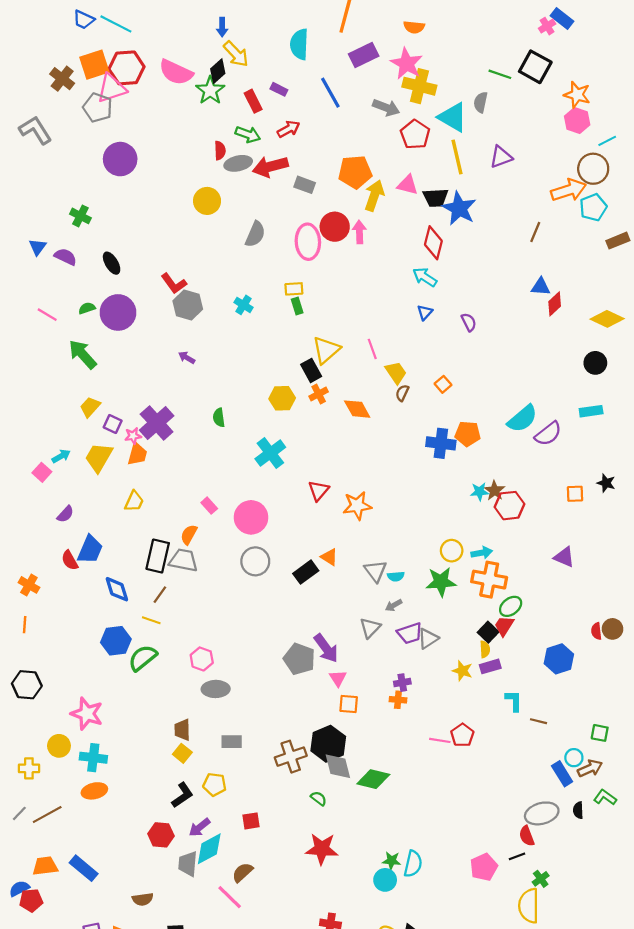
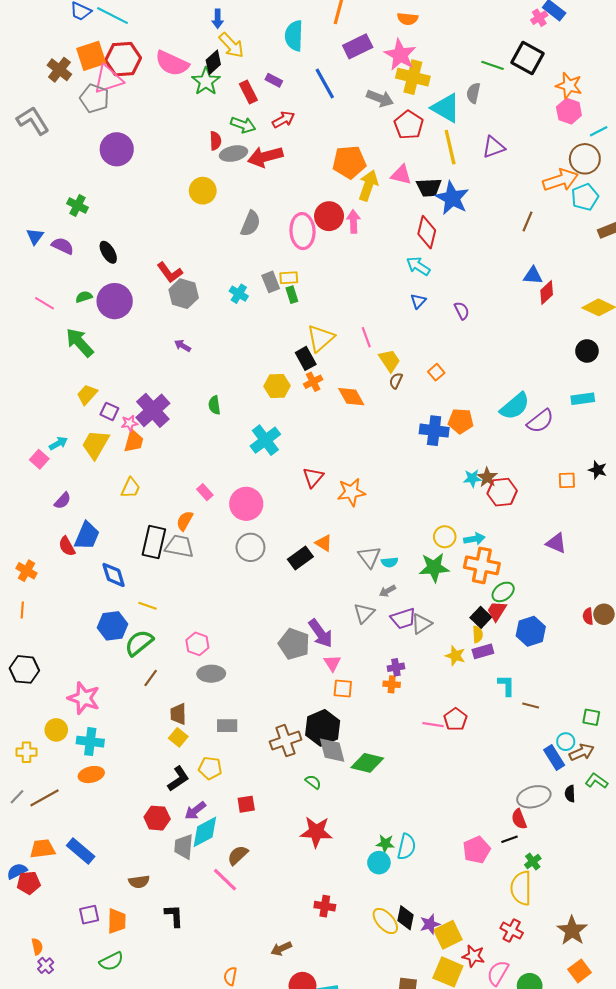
gray rectangle: (305, 185) -> (271, 282), moved, turned 48
brown line: (160, 595) -> (151, 678), moved
blue hexagon: (559, 659) -> (531, 631), moved

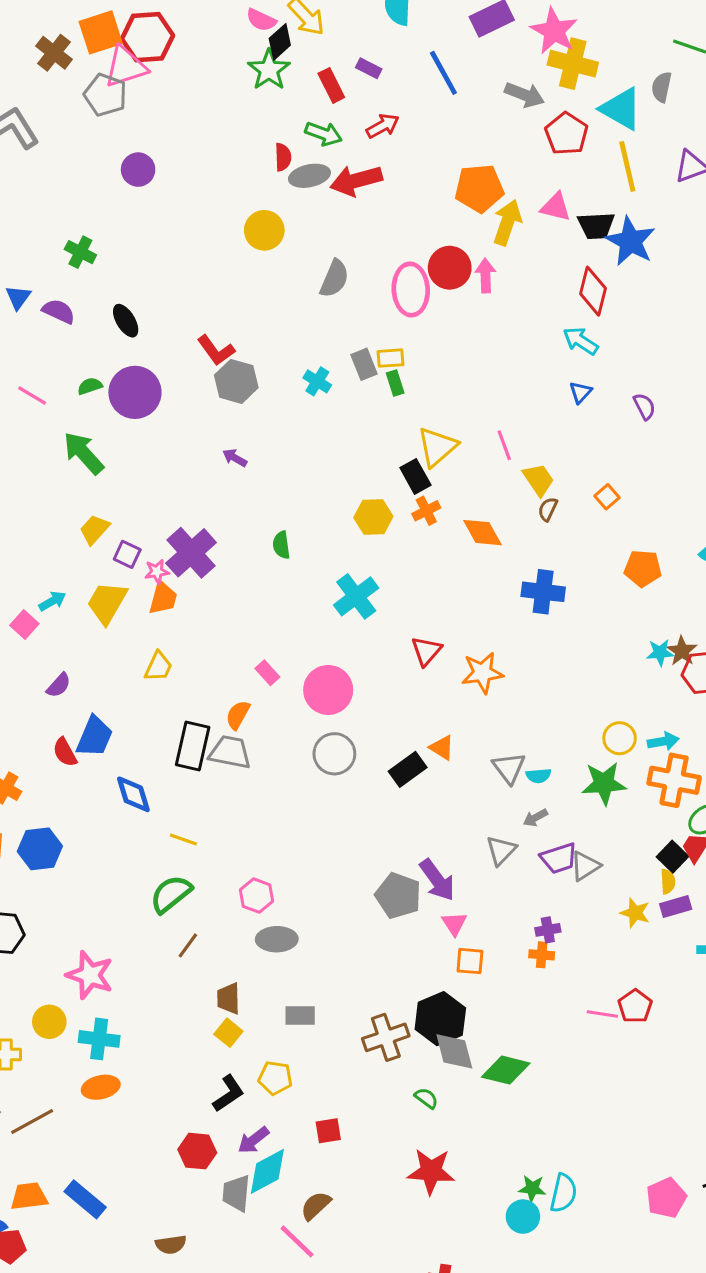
pink semicircle: (172, 63) -> (261, 20), moved, size x0.6
purple circle: (117, 149) -> (138, 170), size x0.7
blue cross: (434, 431) -> (543, 592), moved
blue hexagon: (112, 626) -> (40, 849), moved

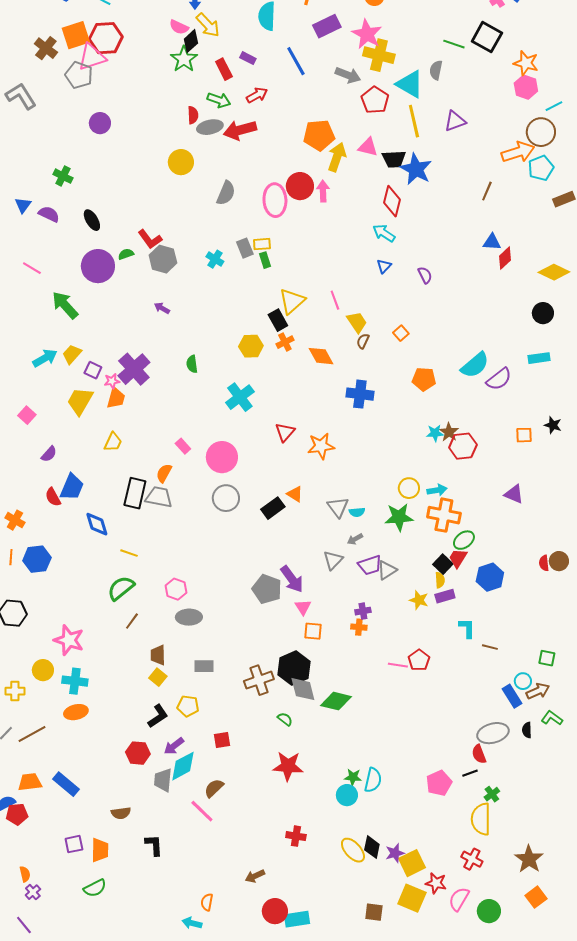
green semicircle: (90, 386) -> (126, 254), moved
cyan arrow: (52, 601) -> (45, 358), moved, size x1.4

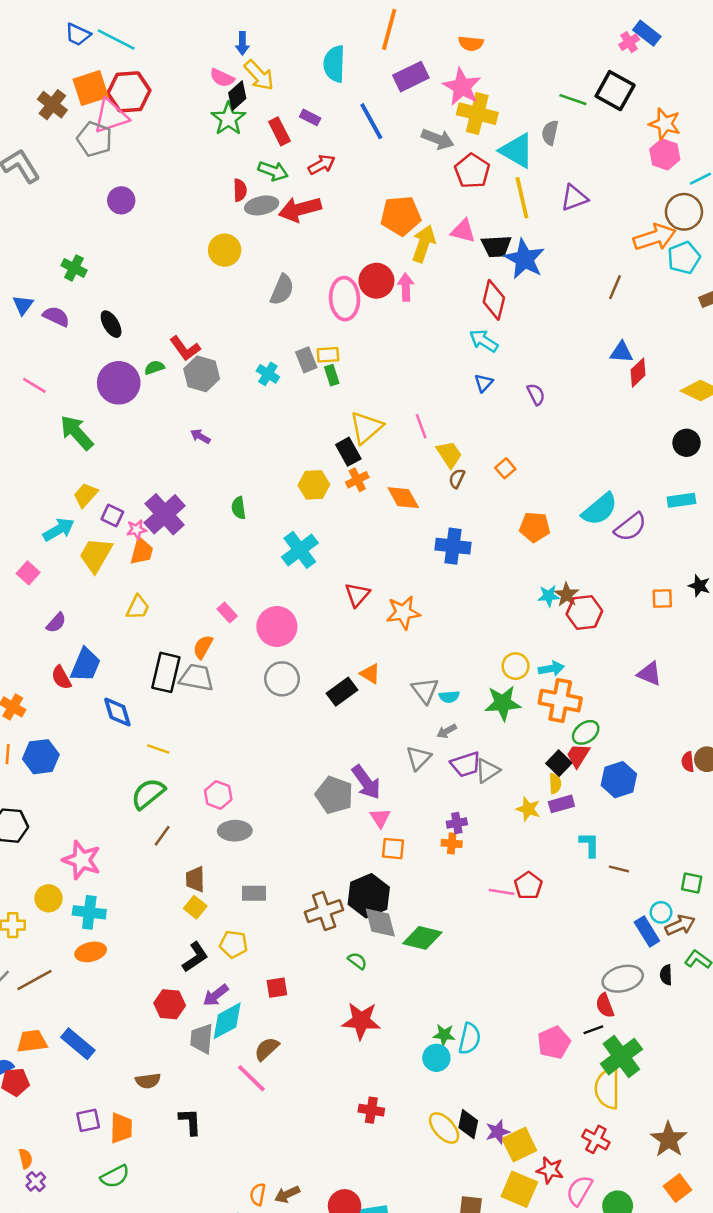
cyan arrow: (45, 358) -> (59, 530), moved
green cross: (492, 794) -> (621, 1057), size x2.0
brown arrow: (255, 876) -> (287, 1194), moved

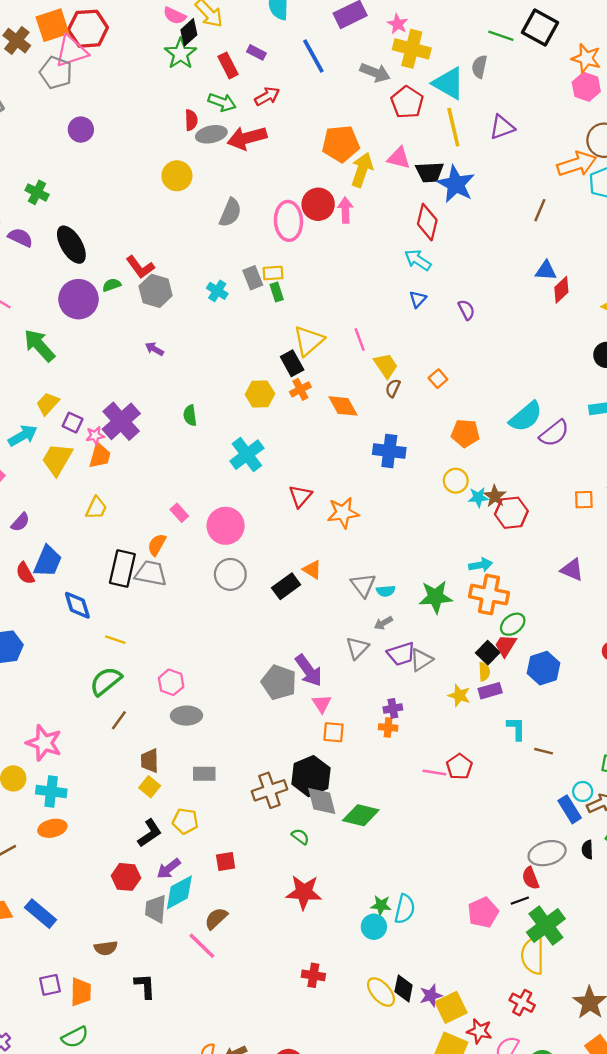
pink star: (462, 87) -> (398, 24), size x0.6
black ellipse: (111, 324) -> (71, 245), size x1.5
yellow circle: (516, 666) -> (456, 481), moved

